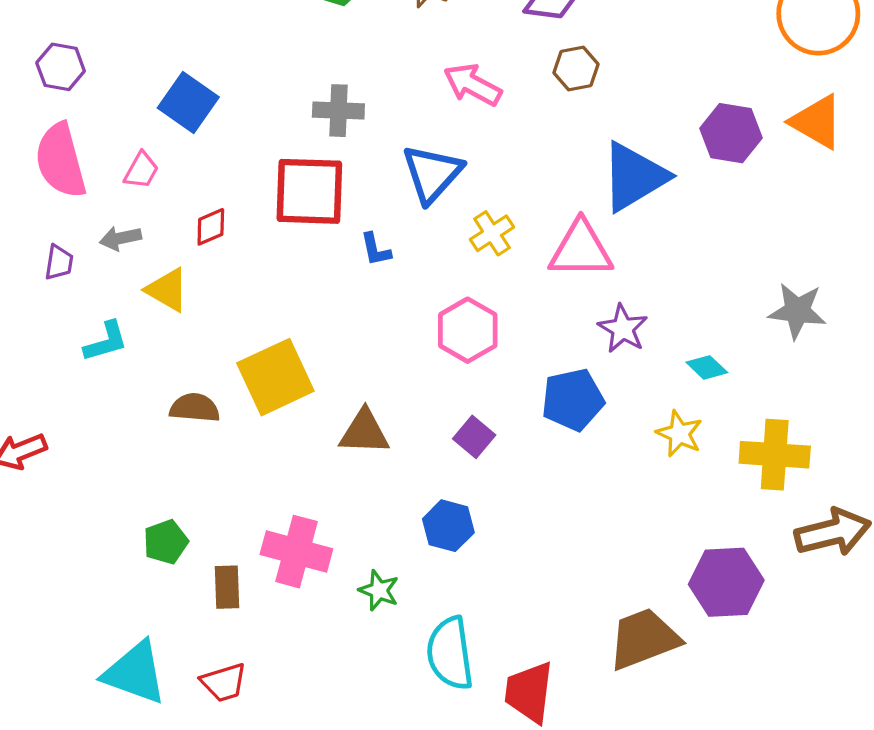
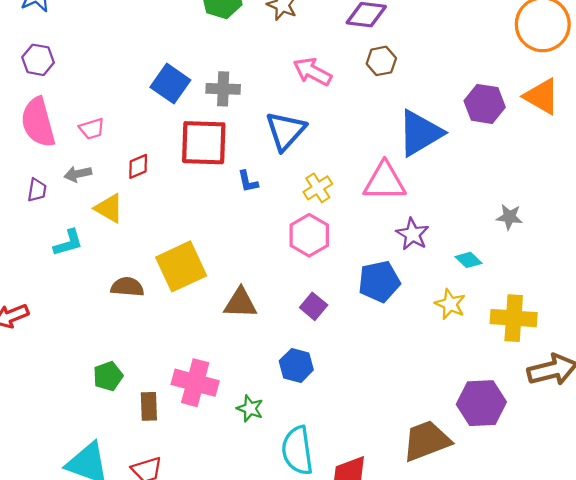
blue square: (188, 102) -> (170, 84), moved
pink trapezoid: (141, 170) -> (92, 129), turned 44
yellow cross: (492, 233) -> (318, 188), moved
gray star: (797, 311) -> (509, 217), moved, size x0.7

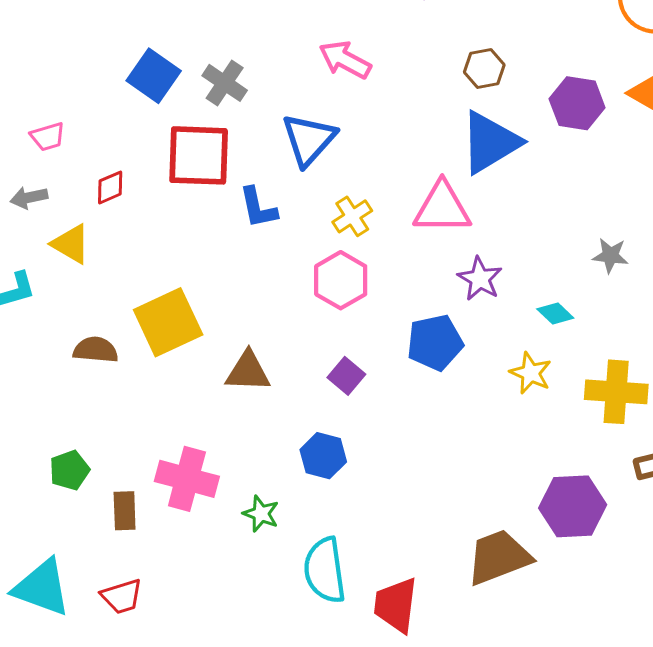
brown hexagon: (381, 61) -> (484, 68), moved
gray cross: (223, 89) -> (225, 83), turned 32
blue L-shape: (248, 181) -> (258, 208), size x1.4

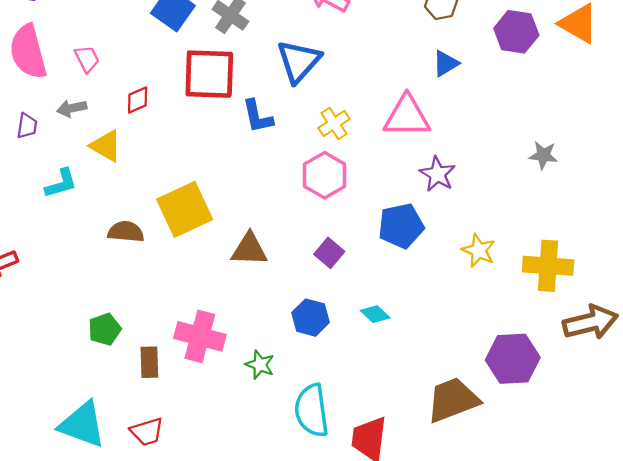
pink trapezoid: (48, 137) -> (87, 59), turned -100
blue triangle: (490, 142) -> (446, 64), size x0.5
cyan diamond: (555, 314) -> (375, 314), moved

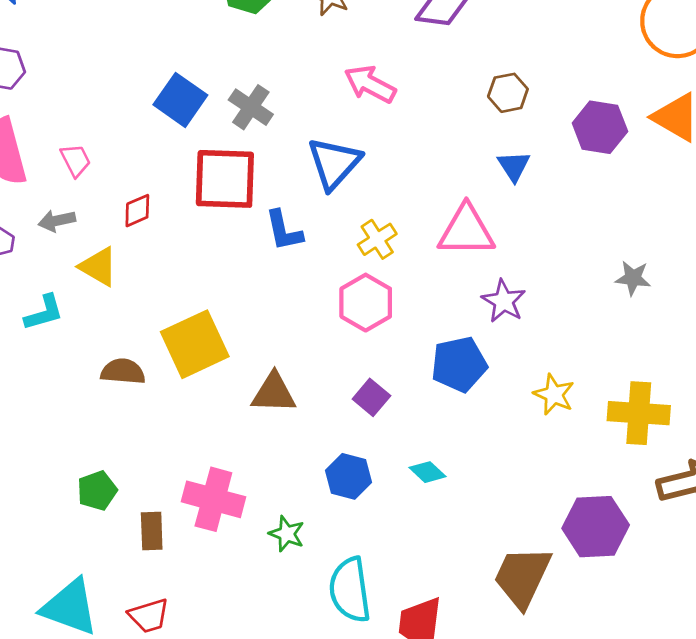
blue triangle: (446, 64) -> (514, 166), turned -32
brown trapezoid: (453, 400) -> (522, 577), turned -44

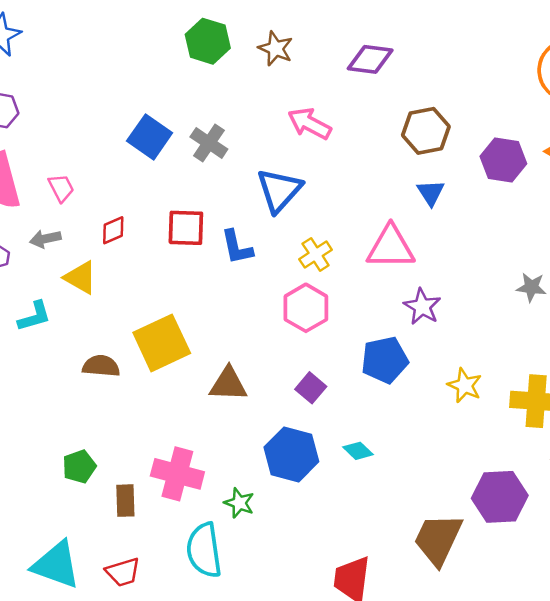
brown hexagon: (508, 93) -> (426, 131), size x1.4
red square: (225, 179) -> (186, 228), moved, size x0.7
blue hexagon: (348, 476) -> (291, 454), size x1.4
cyan semicircle: (350, 590) -> (204, 550), moved

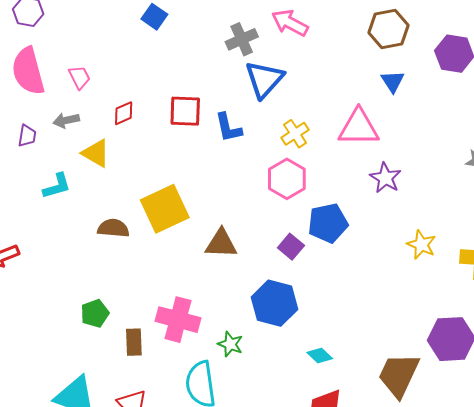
blue square: (150, 137) -> (154, 17), moved, size x0.7
gray cross: (209, 143) -> (242, 39), moved, turned 32
blue pentagon: (385, 360) -> (328, 223), moved
cyan diamond: (358, 451) -> (320, 355), moved

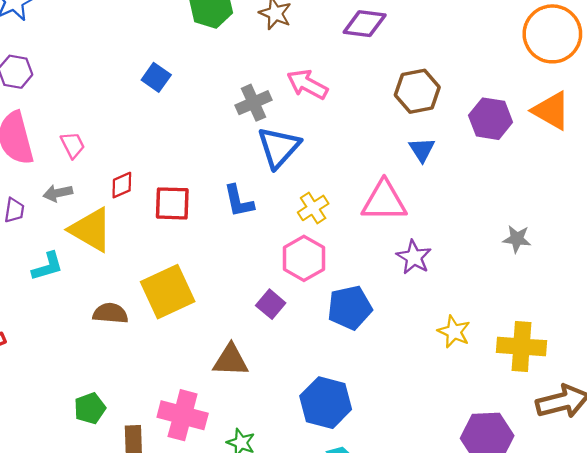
red square: (185, 111) -> (172, 203), moved
yellow triangle: (96, 153) -> (91, 230), size x1.4
brown triangle: (221, 244) -> (231, 360), moved
purple square: (291, 247) -> (271, 304), moved
blue hexagon: (275, 303) -> (326, 403), moved

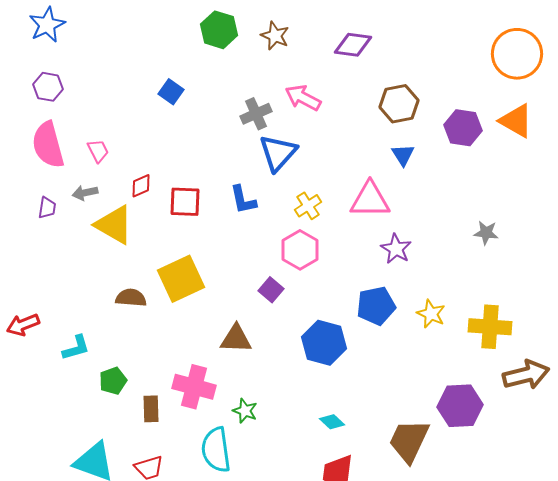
cyan L-shape: (47, 266) -> (76, 348), moved
blue pentagon: (350, 308) -> (376, 306), moved
blue hexagon: (326, 403) -> (324, 343), moved

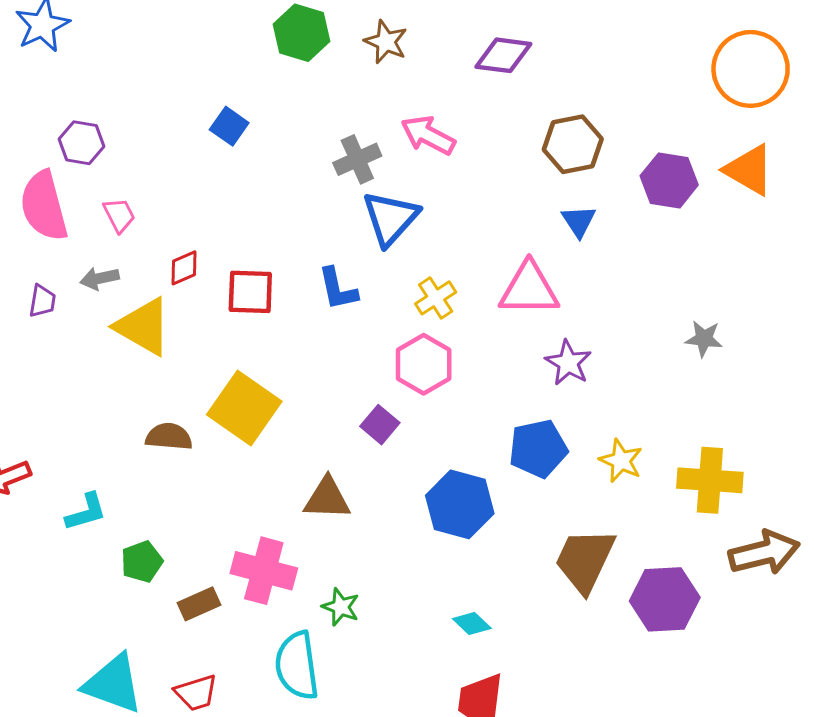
purple hexagon: (48, 87) -> (82, 143), moved
yellow square: (181, 279) -> (244, 408), turned -30
brown rectangle: (151, 409) -> (199, 604), turned 68
brown trapezoid: (409, 441) -> (585, 560), moved

